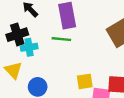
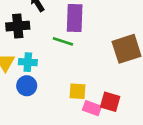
cyan cross: (29, 47) -> (28, 62), moved

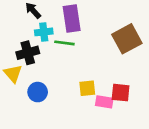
black cross: (18, 26) -> (28, 53), moved
cyan cross: (28, 62) -> (44, 32), moved

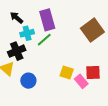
green line: (64, 43) -> (44, 40), turned -42
yellow square: (87, 88) -> (67, 73), turned 32
pink rectangle: (104, 102) -> (81, 81), turned 48

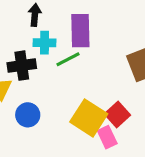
black arrow: (17, 18) -> (35, 15), turned 40
red square: (93, 72) -> (117, 115), moved, turned 35
yellow square: (67, 73) -> (89, 118), size x1.6

